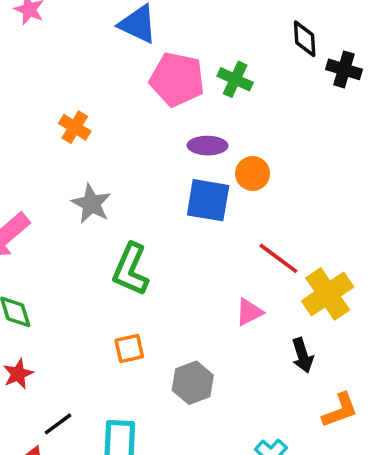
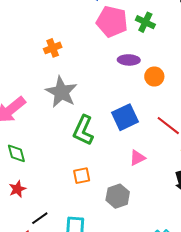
orange cross: (75, 127) -> (53, 48), turned 36
blue square: (208, 200) -> (125, 117), moved, turned -36
gray star: (91, 204) -> (61, 92), size x1.4
pink triangle: (249, 312) -> (137, 158), moved

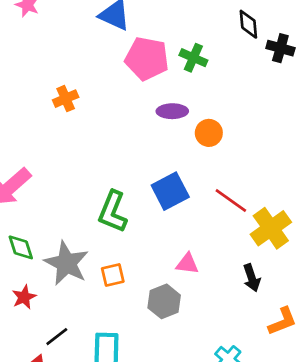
gray star: (61, 92) -> (66, 263), moved
pink triangle: (137, 158) -> (187, 264), moved, turned 36

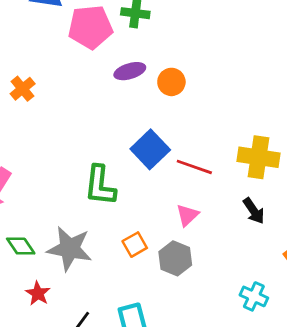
red line: (231, 200) -> (194, 167), moved
yellow cross: (271, 228) -> (258, 157), turned -30
pink triangle: (187, 264) -> (187, 215), turned -35
orange square: (113, 275) -> (135, 245), moved

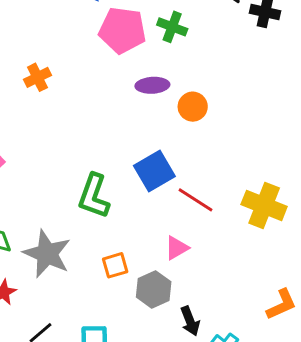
black arrow: (254, 211) -> (190, 321), moved

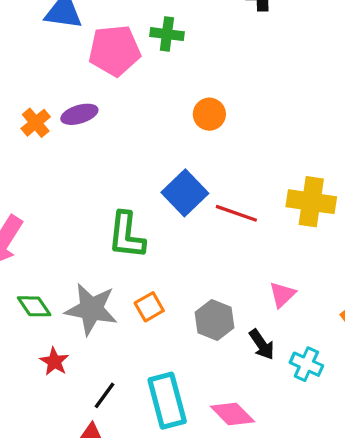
purple ellipse: (152, 85) -> (79, 114), moved
pink triangle: (177, 248) -> (282, 295), moved
orange square: (115, 265) -> (149, 307), moved

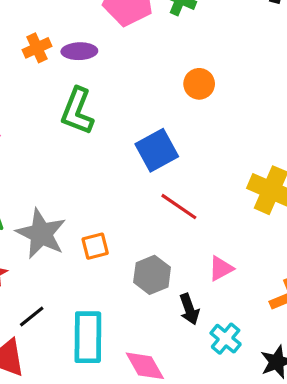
red line: (236, 213) -> (179, 207), moved
green L-shape: (126, 235) -> (77, 111), moved

